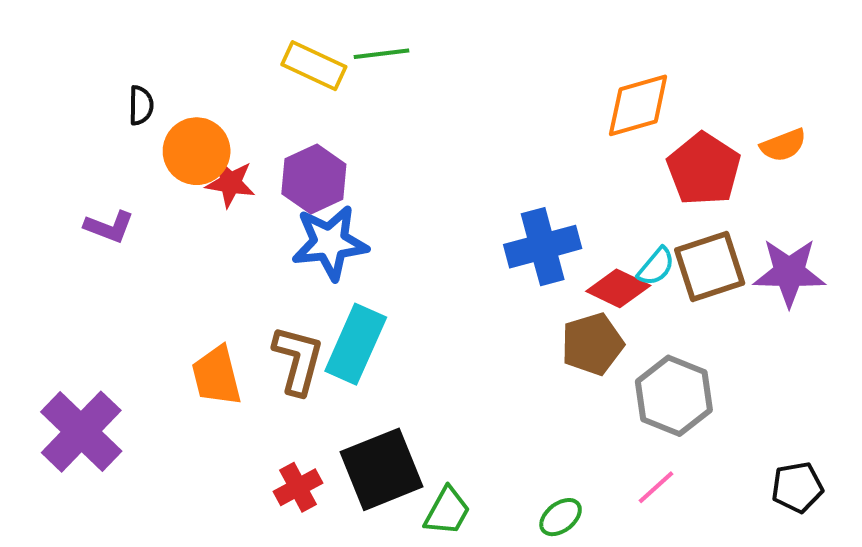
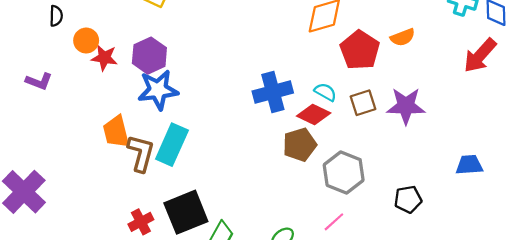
orange circle: (197, 151) -> (86, 41), size x0.7
cyan semicircle: (656, 266) -> (325, 92), moved, turned -100
brown square: (710, 266) -> (363, 103), size x0.7
orange trapezoid: (216, 376) -> (116, 132), moved
black pentagon: (797, 487) -> (408, 199), moved

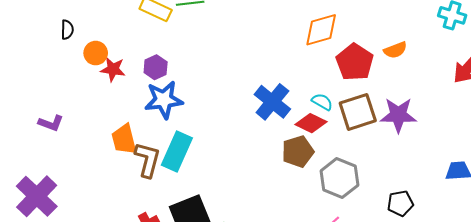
purple hexagon: (149, 56) -> (156, 67), size x0.7
purple L-shape: (39, 81) -> (51, 123), moved
blue cross: (273, 92) -> (272, 102), turned -36
brown square: (363, 103) -> (358, 112), size x1.5

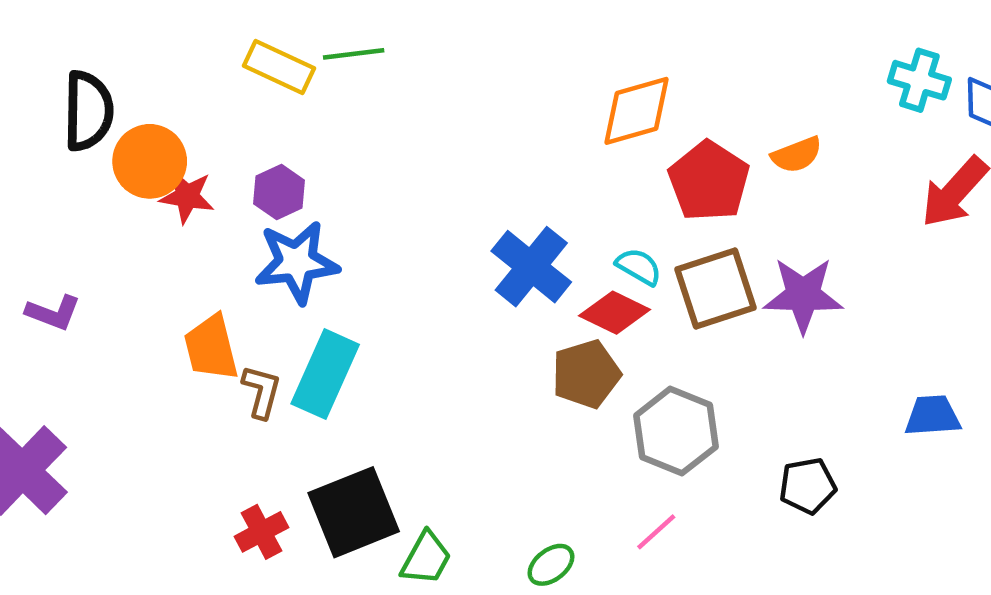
black semicircle: (67, 30) -> (88, 111), size x1.8
orange circle: (96, 53) -> (150, 161), size x1.4
brown L-shape: (147, 160) -> (262, 392), size x0.7

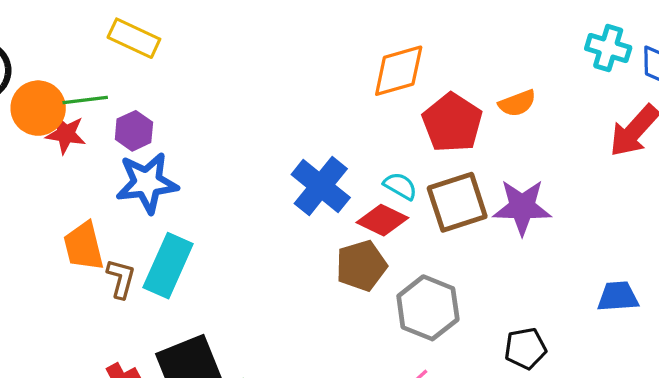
green line: (354, 54) -> (85, 100), moved

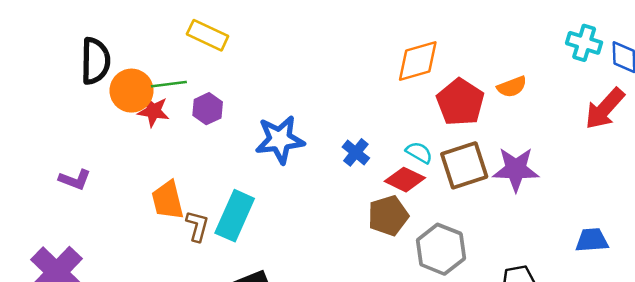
blue star: (147, 183) -> (280, 140), moved
blue cross: (321, 186) -> (356, 152), size x0.6

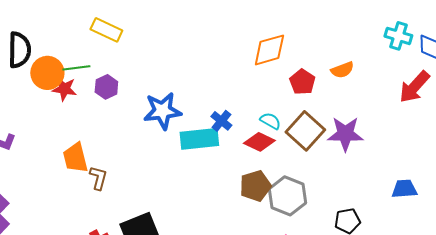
red pentagon: (460, 102) -> (302, 82), size x0.7
brown square: (464, 165) -> (305, 131), turned -30
cyan rectangle: (235, 216) -> (199, 139), moved, turned 60
brown pentagon: (388, 216) -> (255, 186), moved

